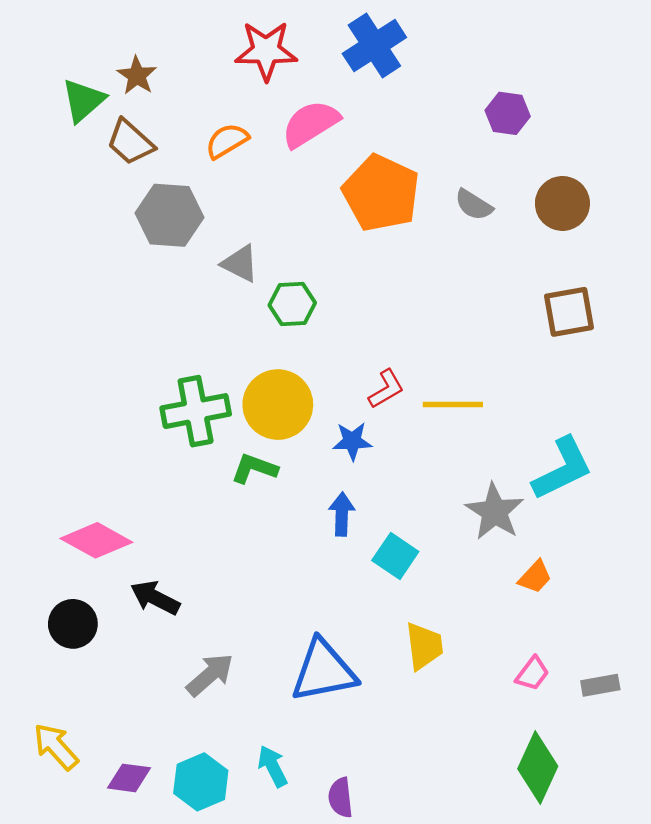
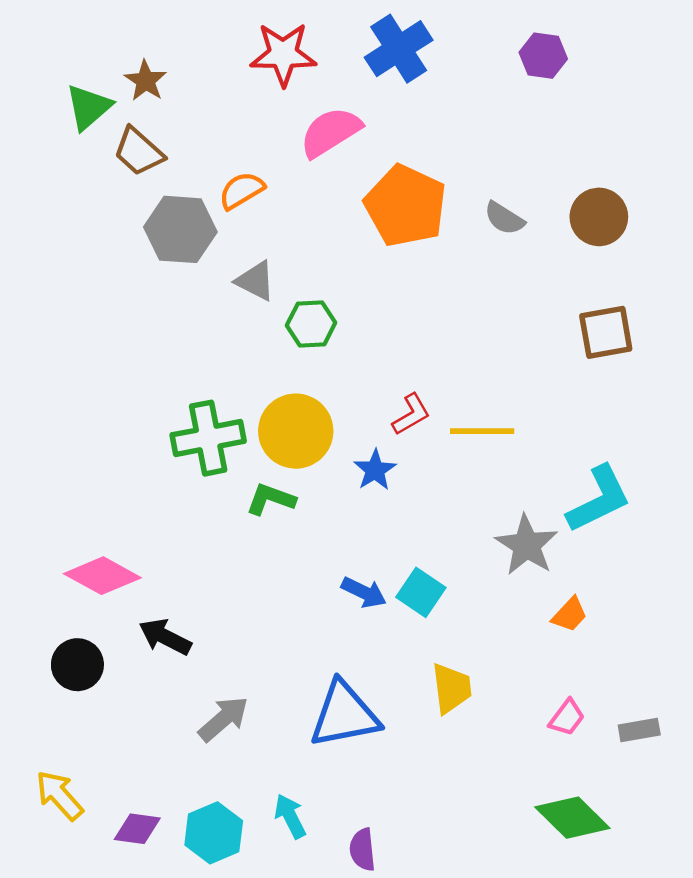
purple hexagon: (508, 113) -> (543, 56), moved
orange semicircle: (227, 141) -> (242, 191), moved
blue star: (352, 441) -> (375, 470), turned -30
blue arrow: (342, 514) -> (364, 592), moved, turned 114
green diamond: (538, 768) -> (572, 818), turned -70

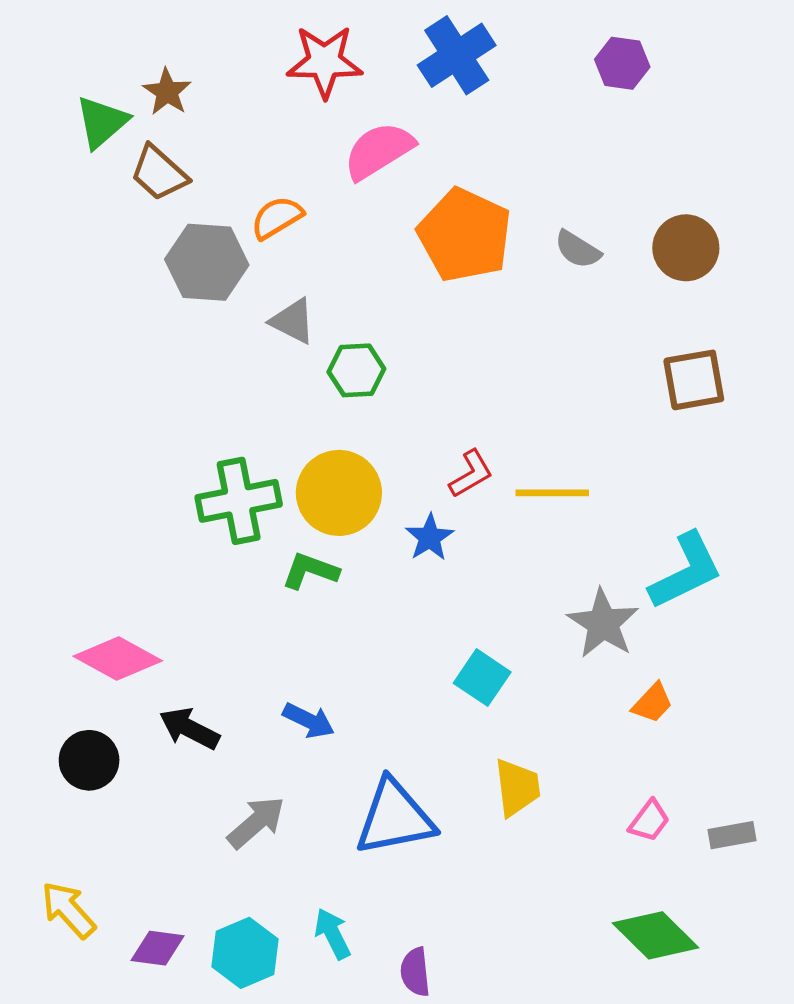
blue arrow: (364, 592) -> (309, 720), moved

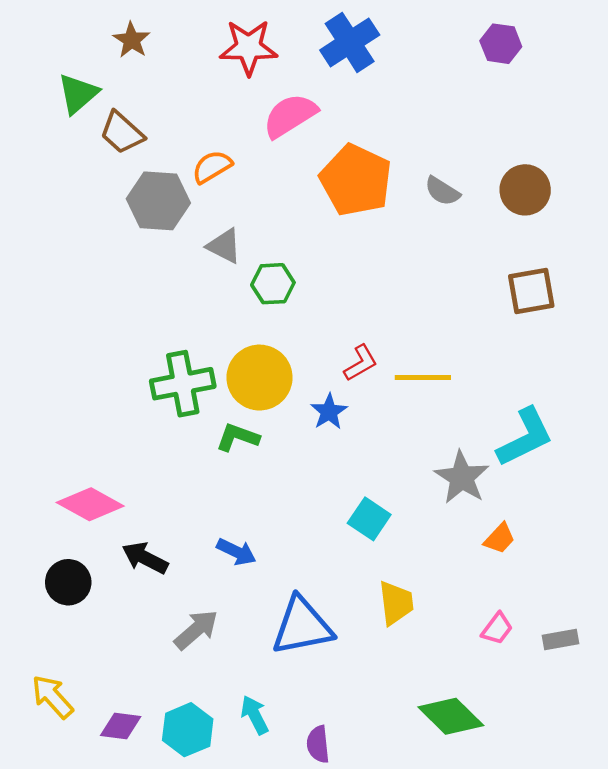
purple hexagon: (622, 63) -> (501, 44), moved
brown star: (167, 92) -> (132, 40), moved
green diamond: (656, 935) -> (451, 716), moved

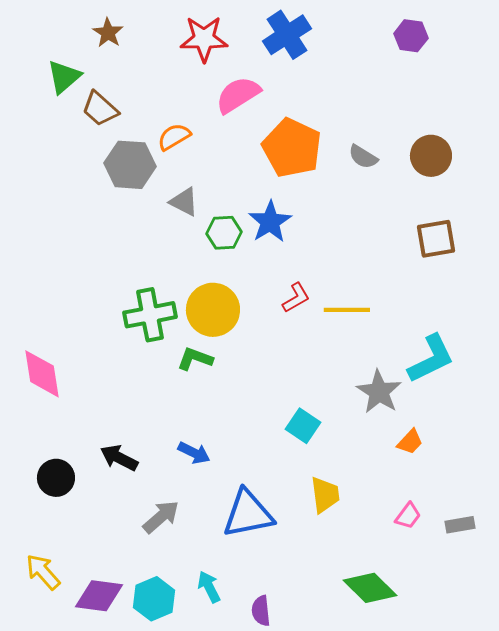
blue star: (329, 412) -> (270, 222), moved, size x1.4
pink diamond: (90, 504) -> (42, 374), moved, turned 52
purple diamond: (121, 726) -> (99, 596), size x1.4

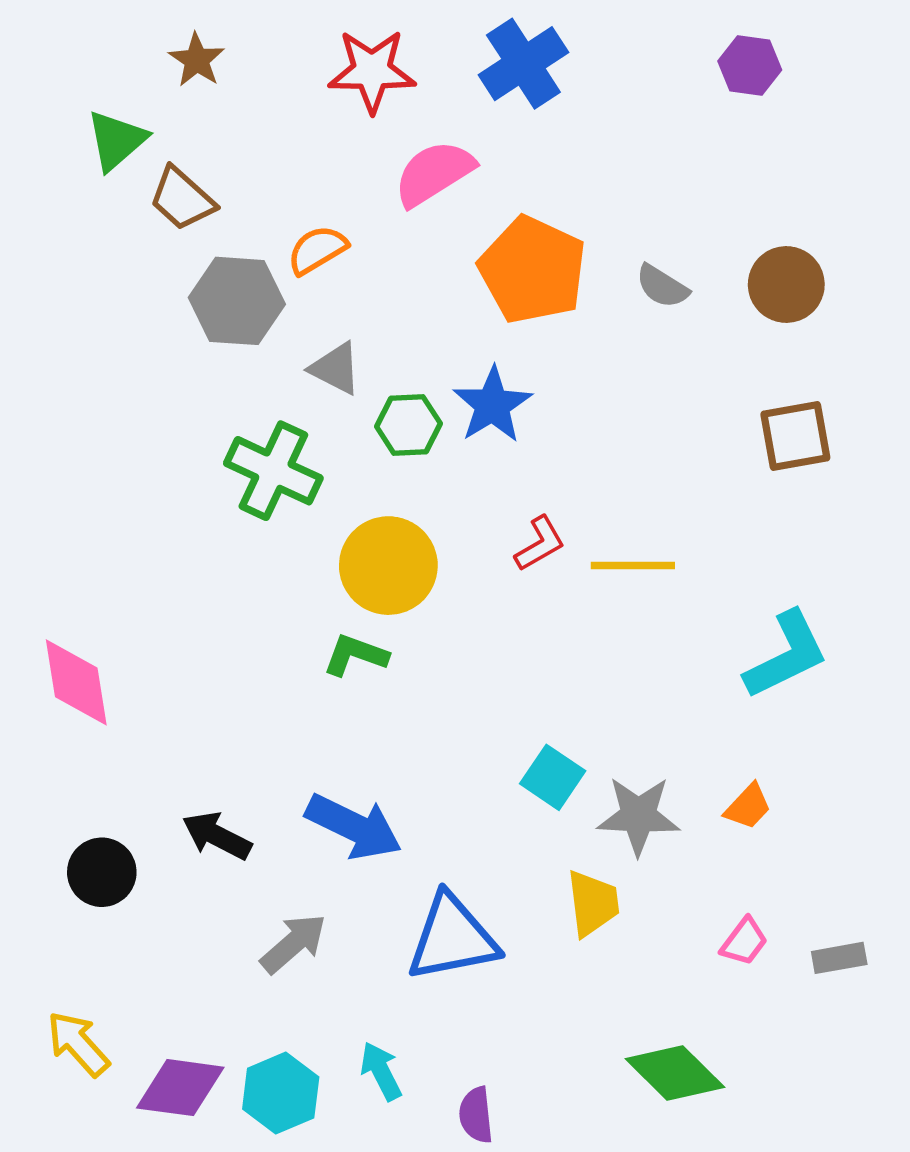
green cross: (150, 315) -> (273, 471), moved, turned 36
gray star: (379, 392) -> (638, 816), moved, turned -30
blue arrow: (194, 453) -> (354, 827), size x1.6

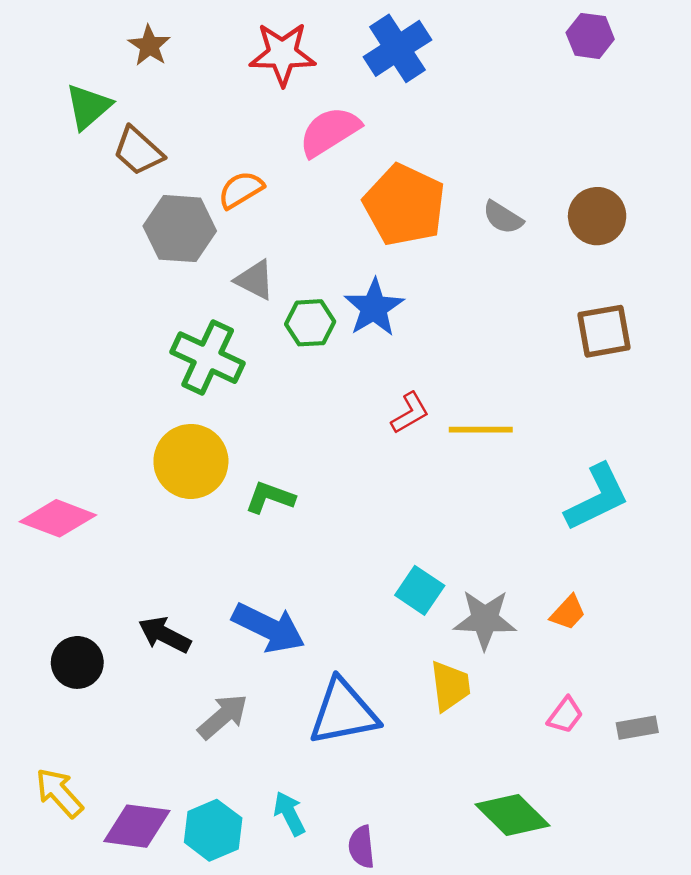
purple hexagon: (750, 65) -> (590, 36), moved
yellow circle: (388, 566) -> (191, 461), moved
pink diamond: (76, 682) -> (58, 518), turned -60

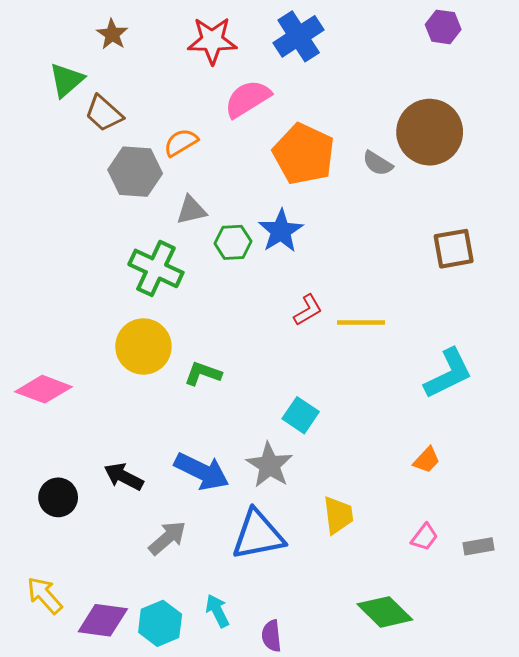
brown circle: (597, 216) -> (430, 132), moved, size x1.5
gray triangle: (255, 280) -> (191, 210), turned -40
cyan square: (420, 590) -> (301, 415), moved
gray star: (485, 619) -> (269, 465), moved, turned 30

